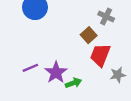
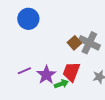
gray cross: (106, 17) -> (89, 43), moved, size x1.5
red trapezoid: (100, 55) -> (71, 72), moved

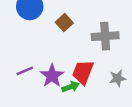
brown square: (74, 43) -> (64, 23), moved
gray cross: (89, 43) -> (105, 36), turned -30

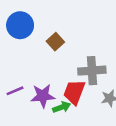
gray cross: (105, 36) -> (92, 71), moved
purple star: (52, 76) -> (43, 96), turned 30

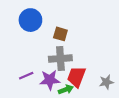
brown square: (55, 42) -> (60, 34), turned -32
gray cross: (92, 71) -> (60, 59), moved

